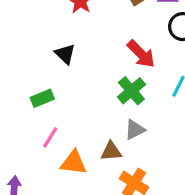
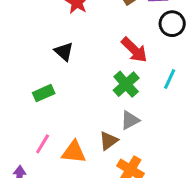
pink line: (50, 137) -> (43, 144), moved
brown triangle: (111, 151) -> (109, 141), turned -30

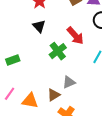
black triangle: (64, 52) -> (39, 26), moved
green cross: (126, 84) -> (58, 51), moved

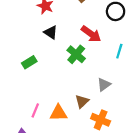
green rectangle: (13, 60) -> (29, 62), moved
gray triangle: (69, 82) -> (104, 85), moved

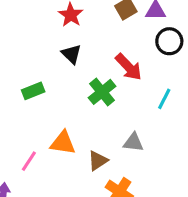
gray triangle: (104, 85) -> (133, 142), turned 32
orange triangle: (58, 113) -> (63, 143), moved

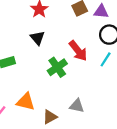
cyan line: (164, 99) -> (106, 59), moved

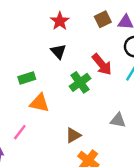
orange triangle: (26, 102) -> (39, 103), moved
gray triangle: (77, 106) -> (118, 120), moved

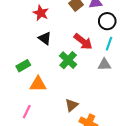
gray triangle: (118, 120) -> (104, 65), moved

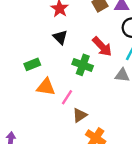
green cross: (68, 60) -> (83, 65), turned -30
pink line: (27, 112) -> (67, 97), moved

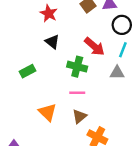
orange triangle: (46, 87) -> (48, 112), moved, turned 42
pink line: (67, 97) -> (77, 93), moved, turned 63

